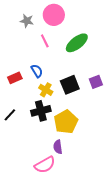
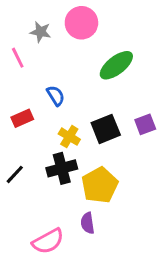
pink line: (45, 41) -> (18, 58), moved
blue semicircle: (37, 71) -> (56, 96), moved
pink semicircle: (45, 165) -> (48, 241), moved

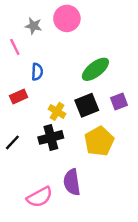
green ellipse: (116, 65) -> (95, 69), moved
blue semicircle: (56, 96) -> (37, 72), moved, turned 35
yellow pentagon: (100, 185) -> (99, 141), moved
purple semicircle: (88, 223) -> (72, 182), size x1.5

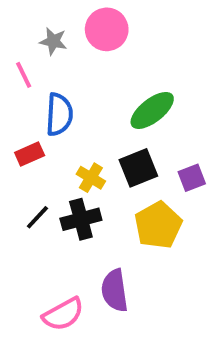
blue semicircle: (37, 72) -> (59, 114), size x1.5
purple square: (119, 102) -> (192, 178), moved
black line: (12, 142) -> (37, 217), moved

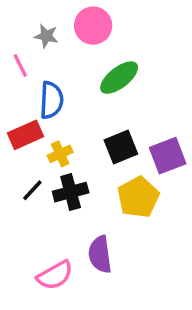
green ellipse: (152, 110) -> (119, 78), moved
red rectangle: (30, 154) -> (25, 135), size x1.4
yellow cross: (91, 178) -> (60, 154), moved, turned 35
purple square: (192, 178) -> (168, 156), size x1.5

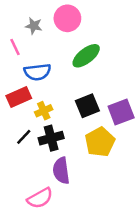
blue semicircle: (51, 100) -> (37, 72), turned 80
purple semicircle: (100, 254) -> (61, 171), moved

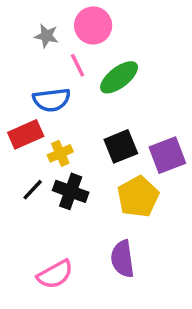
pink line: (15, 47) -> (78, 65), moved
black cross: (51, 138) -> (71, 191), turned 35
purple semicircle: (61, 171) -> (122, 259), moved

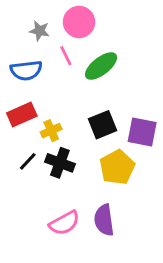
blue semicircle: (52, 100) -> (26, 70), moved
purple square: (167, 155) -> (142, 132), turned 32
pink semicircle: (55, 274) -> (64, 223), moved

